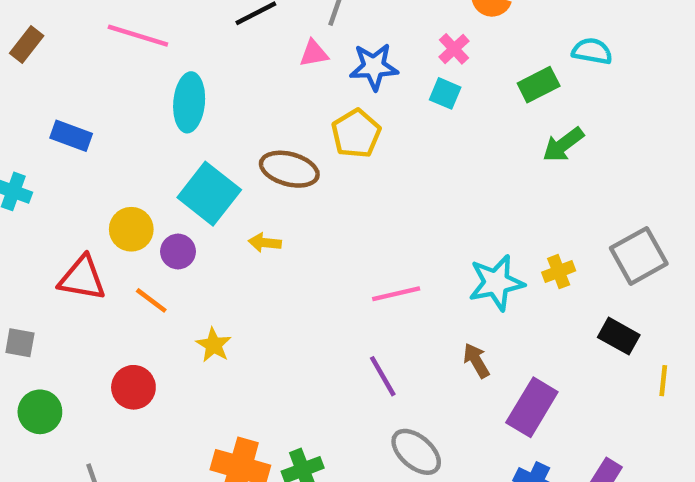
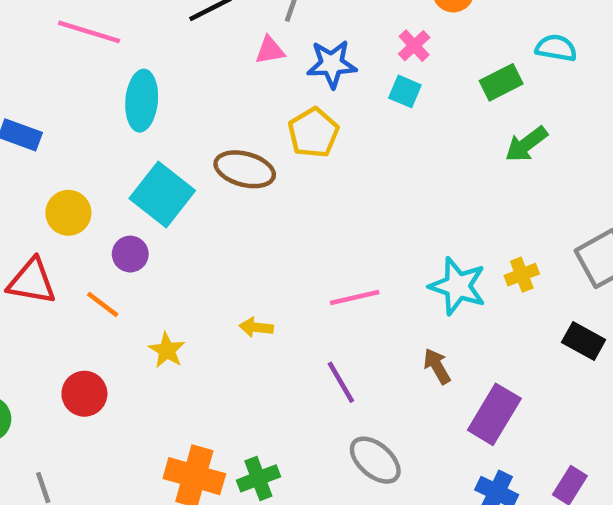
yellow circle: (131, 229) -> (68, 213), moved
yellow arrow: (265, 243) -> (256, 327), moved
cyan star: (496, 283) -> (458, 286), turned 30

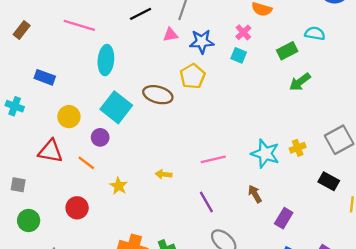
purple rectangle: (494, 414) -> (284, 218), size x0.7

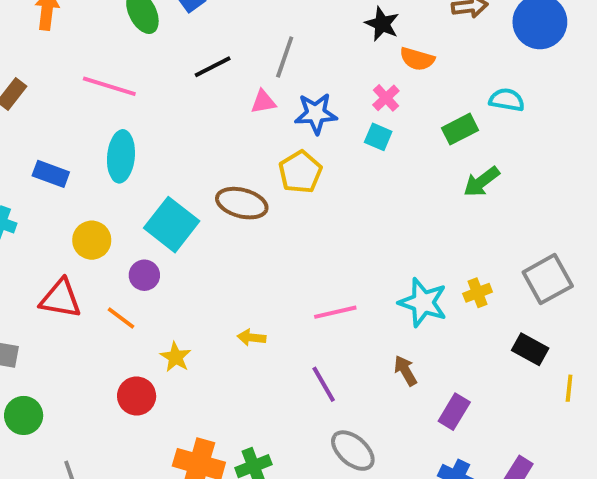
cyan ellipse: (106, 60) -> (121, 156), moved
red circle: (77, 208) -> (137, 396), moved

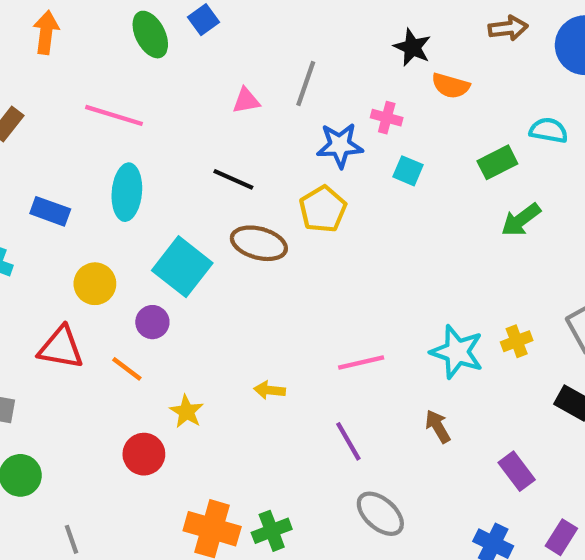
black line: (213, 67) -> (233, 179), moved, turned 51
pink cross: (386, 98) -> (387, 118), moved, turned -32
pink triangle: (263, 102) -> (246, 101), moved
purple rectangle: (454, 412) -> (517, 471), moved, turned -68

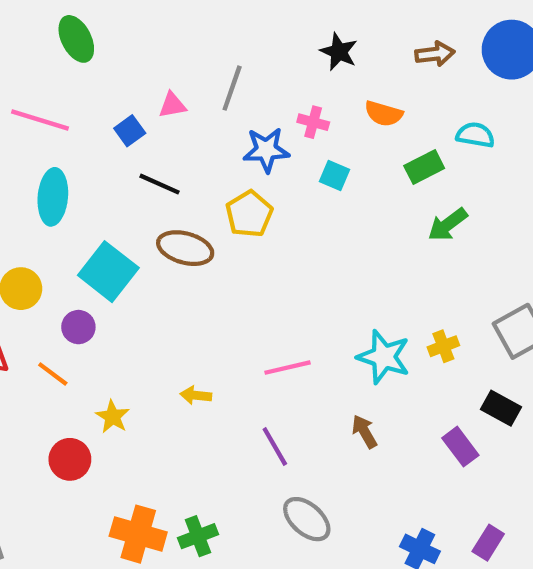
blue square: (204, 20) -> (130, 131), moved
brown arrow: (508, 28) -> (435, 54), moved
orange semicircle: (451, 86) -> (384, 114), moved
purple rectangle: (517, 471) -> (460, 447), moved

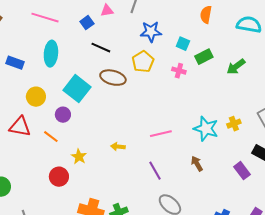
orange semicircle: (384, 114) -> (206, 15), turned 84
pink cross: (313, 122) -> (179, 71), moved
cyan semicircle: (475, 135) -> (249, 25), size x1.4
green rectangle: (424, 167) -> (204, 57), moved

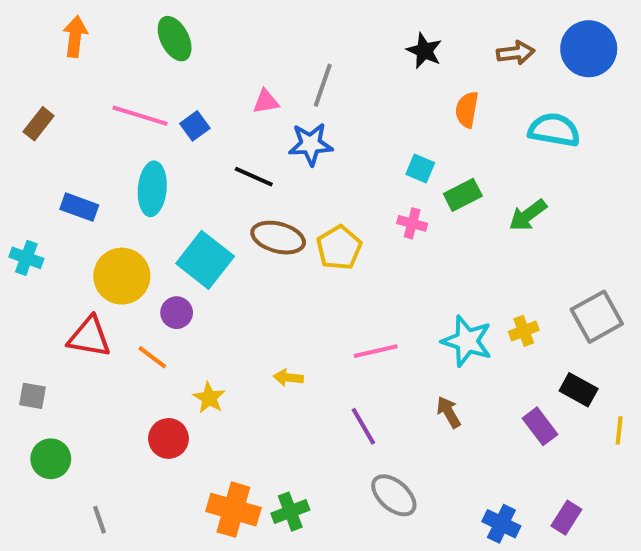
blue square: (87, 23) -> (195, 126), moved
blue star: (151, 32) -> (311, 144), moved
yellow pentagon: (143, 62) -> (339, 248), moved
yellow circle: (36, 97) -> (122, 276), size x1.4

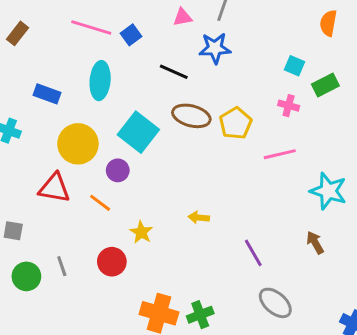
pink line: (376, 351) -> (280, 154), moved
gray line: (99, 520) -> (62, 266), moved

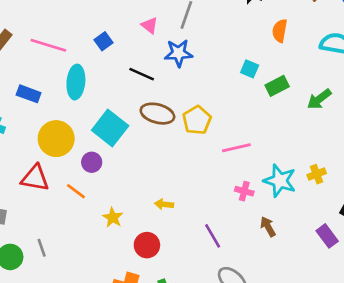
pink triangle: (183, 17) -> (150, 25), turned 48
pink line: (91, 28) -> (48, 45), moved
pink cross: (289, 106) -> (244, 191), moved
red circle: (112, 262) -> (147, 245), moved

